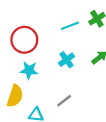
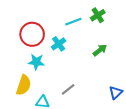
cyan cross: (67, 60) -> (59, 44), moved

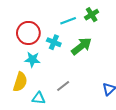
cyan cross: (59, 44) -> (54, 42), turned -32
green arrow: (100, 50) -> (81, 46), moved, size x1.5

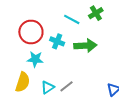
cyan line: (68, 21) -> (72, 19), turned 49
green arrow: (81, 46) -> (85, 46), turned 35
cyan triangle: (39, 98) -> (48, 87), moved, turned -40

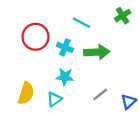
green cross: (96, 13) -> (123, 16), moved
cyan star: (35, 59) -> (65, 77), moved
gray line: (67, 86) -> (100, 94), moved

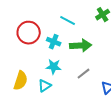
gray line: (100, 94) -> (84, 74), moved

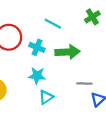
gray line: (84, 74) -> (84, 84), moved, turned 40
cyan triangle: (45, 86) -> (46, 97), moved

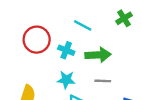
gray line: (84, 84) -> (103, 81), moved

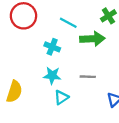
red circle: (37, 40) -> (23, 16), moved
green arrow: (98, 55) -> (92, 39), moved

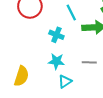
cyan line: (68, 23) -> (71, 13), turned 35

